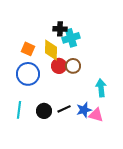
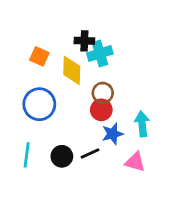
orange square: (28, 49) -> (39, 56), moved
red circle: (59, 66) -> (101, 110), moved
blue star: (84, 110) -> (113, 134), moved

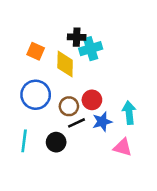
brown circle: (103, 93) -> (69, 106), moved
black line: (90, 153) -> (77, 123), moved

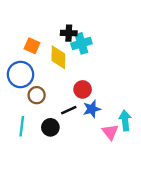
blue circle: (36, 95) -> (21, 74), moved
brown circle: (69, 106) -> (37, 95), moved
cyan arrow: (129, 113) -> (125, 120), moved
pink triangle: (123, 147) -> (110, 132), turned 36

